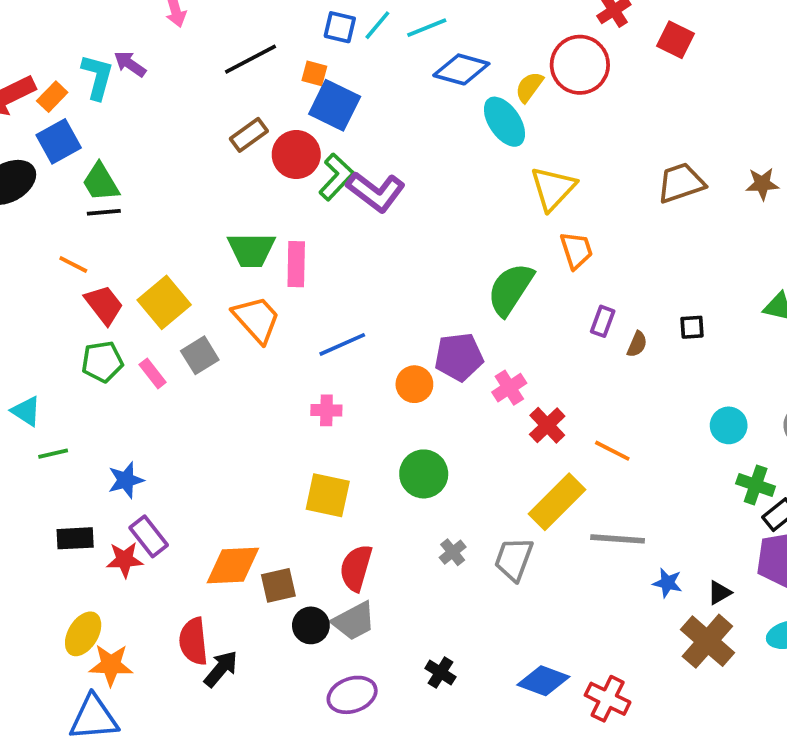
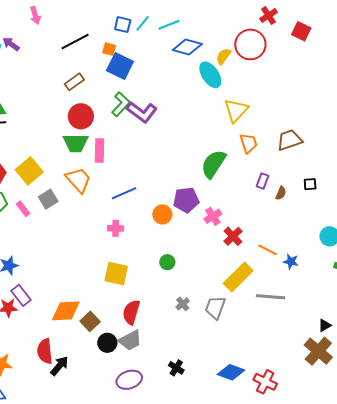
red circle: (296, 155) -> (81, 116), moved
brown trapezoid: (681, 183) -> (289, 140), moved
green circle: (424, 474) -> (167, 262), size x0.6
blue star: (667, 583) -> (291, 261), moved
brown square: (278, 585) -> (90, 321), turned -30

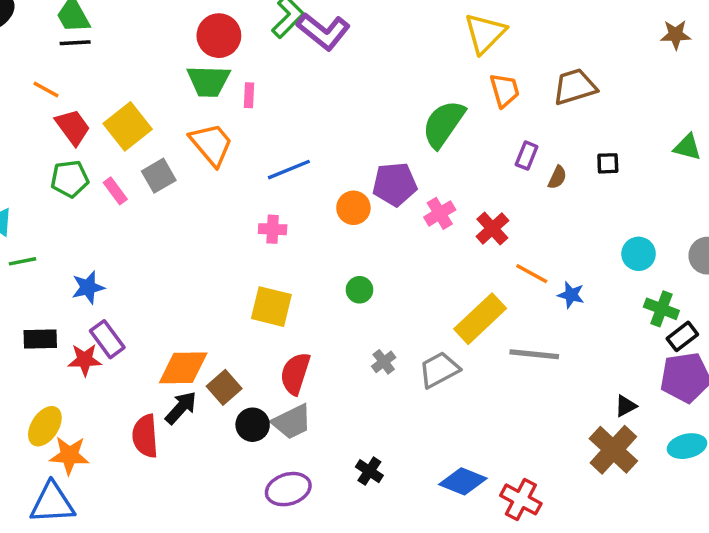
pink rectangle: (100, 151) -> (249, 95), size x0.6
red cross: (233, 236) -> (492, 228), moved
gray trapezoid: (215, 308) -> (439, 370), turned 40
black arrow: (59, 366) -> (181, 408), moved

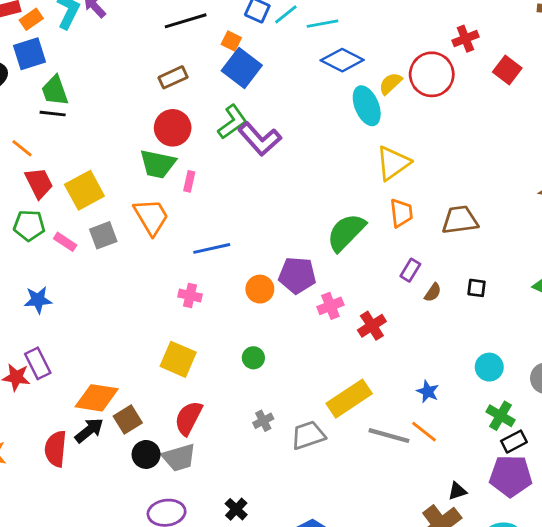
pink rectangle: (115, 191) -> (65, 242), turned -30
orange line: (532, 274) -> (424, 432), moved
blue star: (88, 287) -> (38, 300), moved

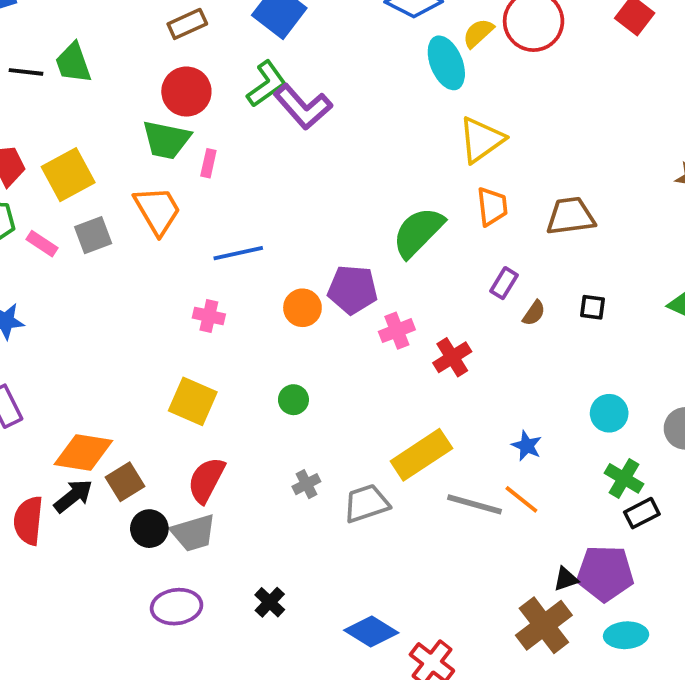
green trapezoid: (55, 91) -> (73, 63), moved
purple pentagon: (511, 476) -> (605, 573), moved

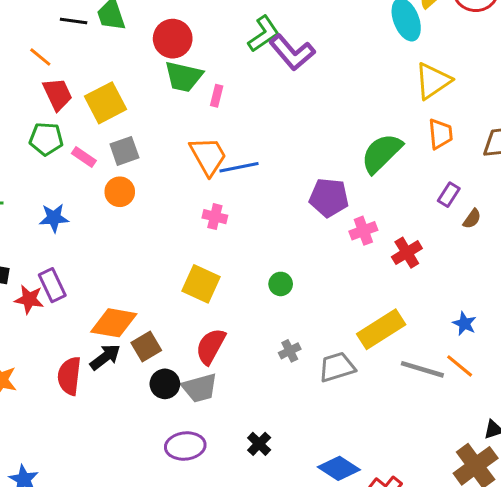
red circle: (186, 92) -> (173, 39), moved
orange trapezoid: (157, 210) -> (208, 156), moved
orange circle: (302, 308) -> (120, 192), moved

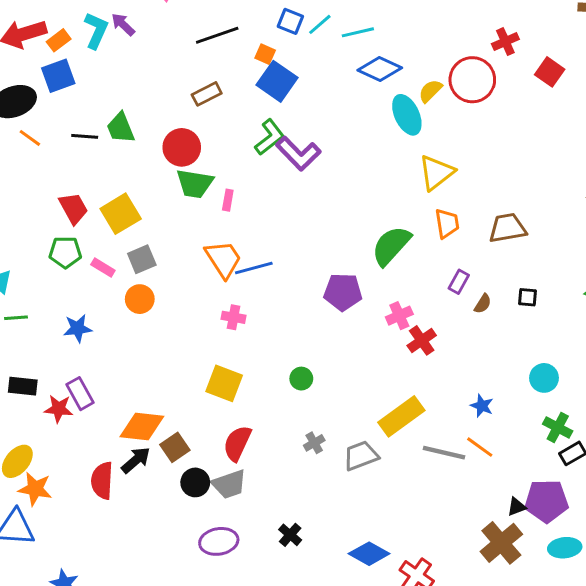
orange line: (40, 57) -> (30, 138), moved
pink cross: (363, 231) -> (399, 316), moved

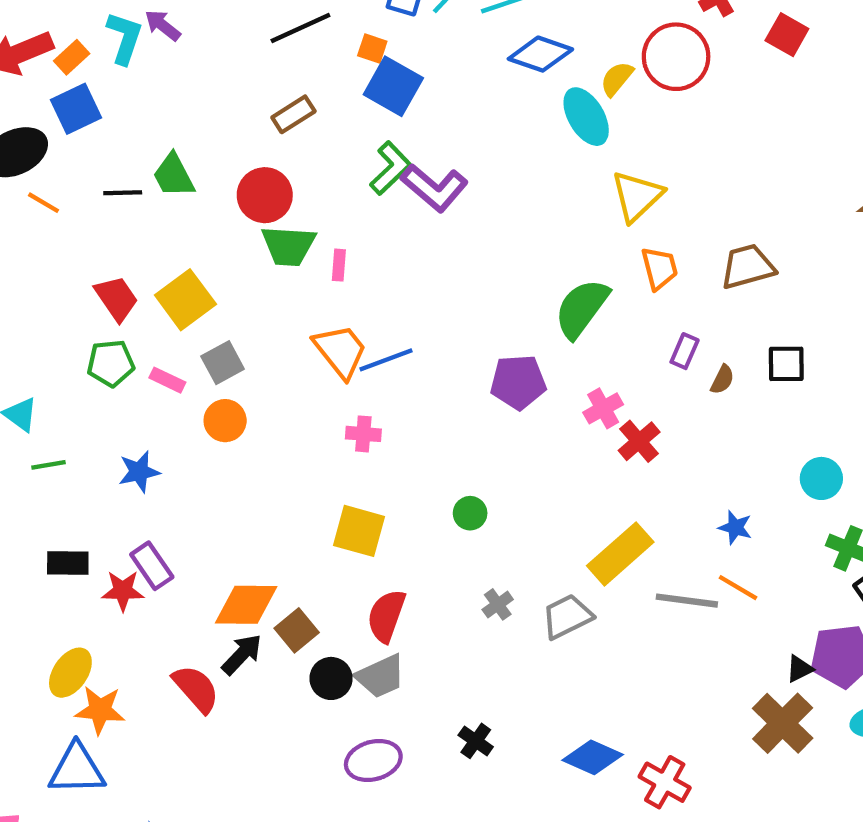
black square: (528, 297) -> (786, 364), size x1.4
red semicircle: (102, 481) -> (196, 689), turned 141

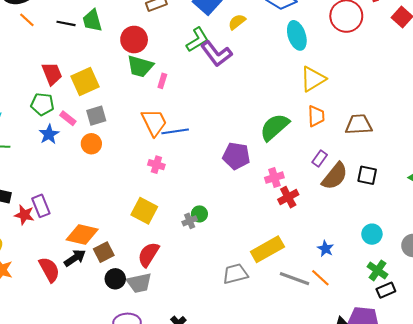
yellow semicircle: (617, 79) -> (237, 22), moved
brown semicircle: (722, 380) -> (335, 176), size x2.0
blue star: (139, 472) -> (49, 134), moved, turned -30
gray cross: (498, 604) -> (190, 221), moved

